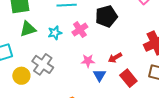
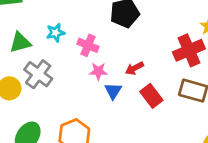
green triangle: (28, 29) -> (20, 42), moved
pink cross: (80, 30) -> (88, 45), moved, turned -35

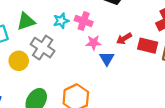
cyan star: (56, 33) -> (61, 21), moved
red rectangle: (151, 96) -> (148, 46), moved, turned -36

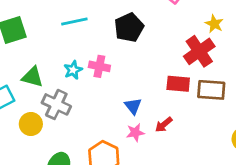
green triangle: (26, 21) -> (32, 77), turned 42
red arrow: (124, 39) -> (164, 125), moved
pink star: (93, 43) -> (135, 133), moved

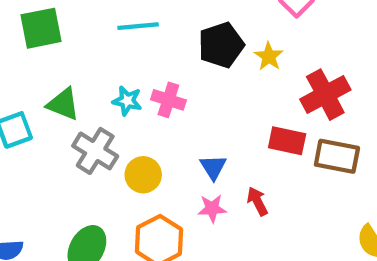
yellow star: (214, 24) -> (269, 56), moved
cyan star: (73, 70) -> (127, 101), turned 30
yellow circle: (31, 124) -> (143, 175), moved
red arrow: (164, 125) -> (257, 201), turned 96

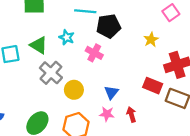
black pentagon: (221, 45) -> (109, 26), moved
cyan star: (127, 101) -> (67, 37), moved

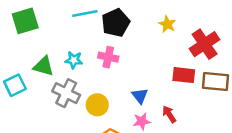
cyan star: (67, 37) -> (74, 60), moved

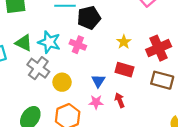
yellow star: (167, 24) -> (124, 42), moved
cyan star: (74, 60) -> (49, 42), size x1.5
red rectangle: (184, 75) -> (124, 70), moved

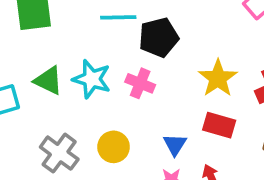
yellow star: (124, 42) -> (218, 78), size x1.5
gray cross: (38, 68) -> (59, 153), moved

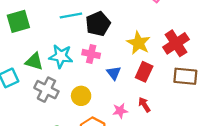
red rectangle: (219, 125) -> (144, 72), turned -72
blue triangle: (175, 145) -> (114, 73), moved
gray cross: (59, 153) -> (46, 90), moved

